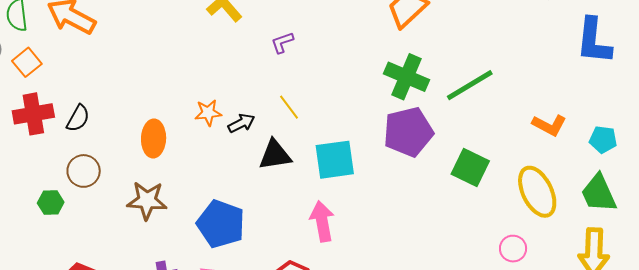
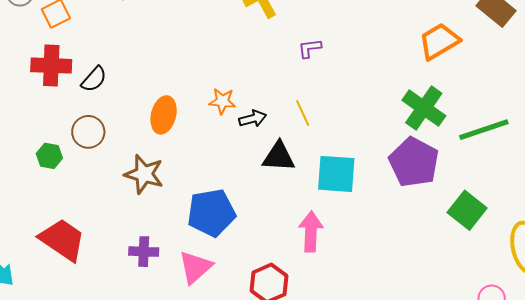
purple pentagon: (408, 132) -> (414, 162), turned 30
blue pentagon: (221, 224) -> (211, 213), turned 30

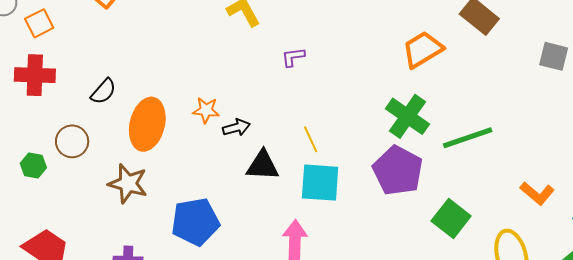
black semicircle: (94, 79) -> (103, 91), moved
yellow line: (303, 113) -> (311, 139), moved
orange ellipse: (164, 115) -> (147, 124), size x1.4

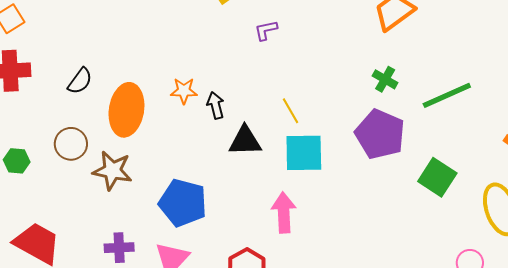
green cross: (408, 116) -> (385, 79), size x0.6
black arrow: (236, 128) -> (216, 105), turned -84
brown circle: (72, 141) -> (71, 144), moved
blue pentagon: (195, 222) -> (183, 203), turned 30

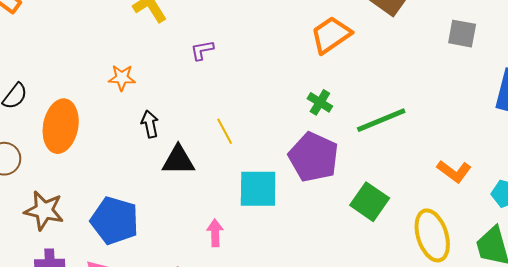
orange star: (184, 91) -> (122, 78), moved
cyan square: (304, 153) -> (258, 189), moved
brown star: (112, 171) -> (44, 210), moved
pink arrow: (284, 213) -> (215, 233), size x0.7

